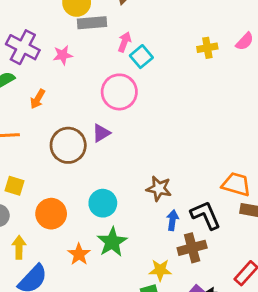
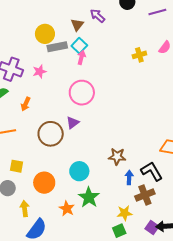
cyan square: (141, 57) -> (79, 46), moved

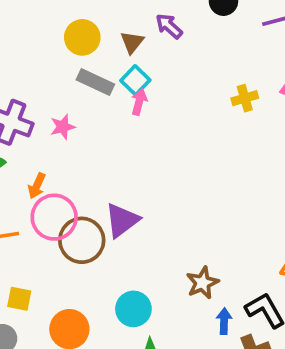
yellow circle: (45, 34) -> (82, 37), moved
gray rectangle: (57, 47) -> (95, 82), turned 36
pink circle: (82, 93) -> (54, 217), moved
purple triangle: (73, 123) -> (122, 220), size x1.5
brown star: (117, 156) -> (202, 283), turned -30

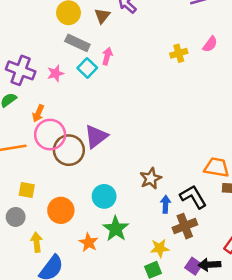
cyan square: (135, 80) -> (87, 68), moved

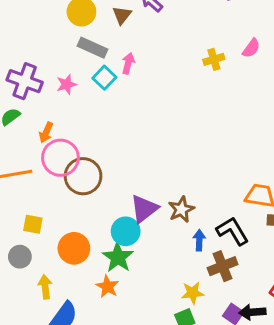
purple triangle: (96, 136) -> (144, 209), moved
green star: (116, 229) -> (118, 257), moved

